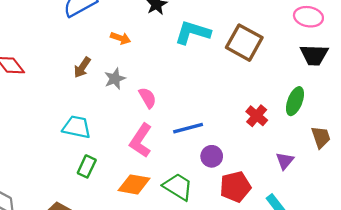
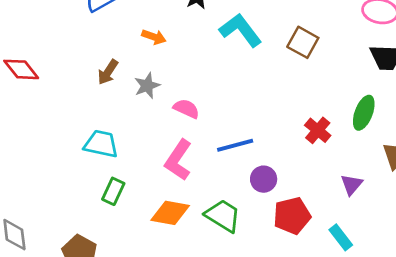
cyan L-shape: (193, 32) -> (241, 30), turned 36
brown square: (244, 43) -> (303, 42), size x0.7
pink semicircle: (148, 98) -> (186, 109), turned -35

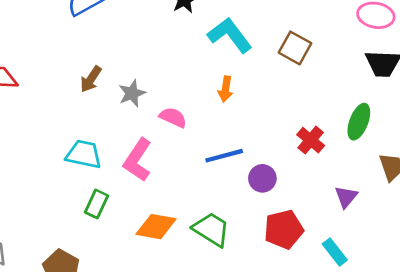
orange arrow: (154, 37) -> (226, 89), moved, turned 80
pink L-shape: (178, 160) -> (138, 160), moved
purple circle: (264, 179) -> (262, 178), moved

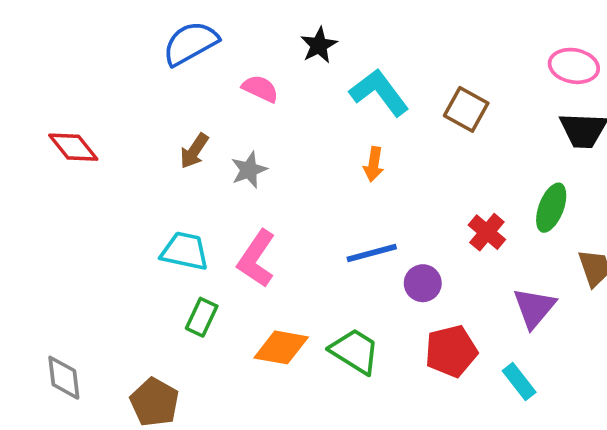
pink semicircle: (173, 117) -> (260, 89), moved
purple triangle: (346, 197) -> (534, 308), size x1.4

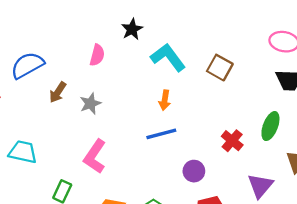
blue semicircle: (190, 43) -> (27, 65), moved
pink semicircle: (260, 89) -> (97, 55), turned 80
cyan trapezoid: (185, 251) -> (23, 152), moved
blue line: (372, 253) -> (161, 134), moved

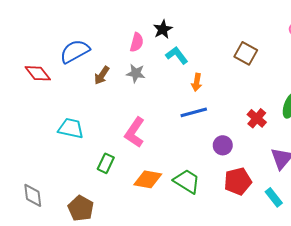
black star: (132, 29) -> (163, 29), moved
cyan L-shape: (168, 57) -> (177, 55), moved, size x0.7
gray star: (90, 104) -> (136, 73), moved, turned 30

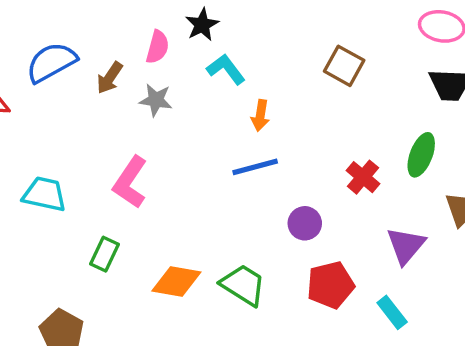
brown arrow: (102, 75) -> (110, 78), moved
pink L-shape: (135, 132) -> (130, 182), moved

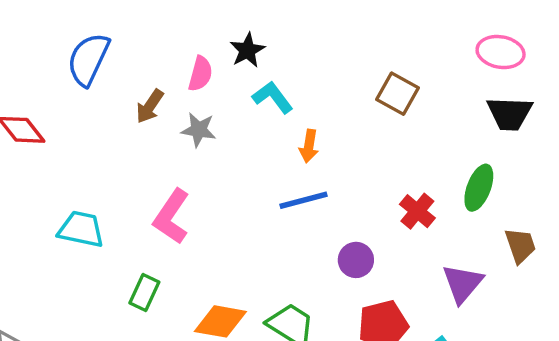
blue semicircle: (51, 62) -> (88, 59), moved, turned -36

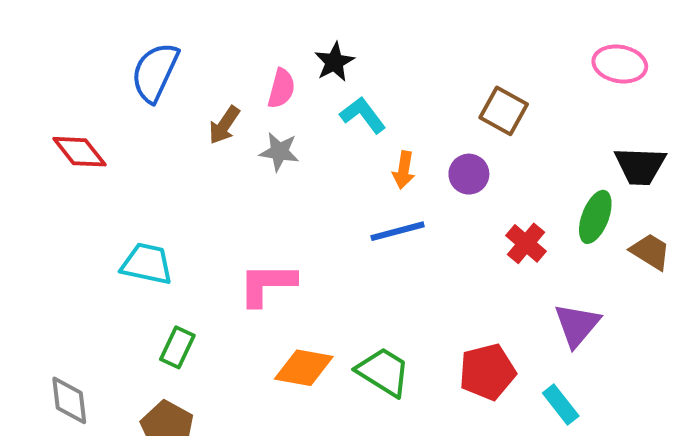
black trapezoid: (510, 114) -> (640, 166), moved
pink L-shape: (171, 217) -> (267, 284), moved, turned 56
brown trapezoid: (520, 245) -> (650, 252), moved, turned -39
purple circle: (356, 260) -> (469, 174), moved
green rectangle: (144, 293) -> (177, 347), moved

